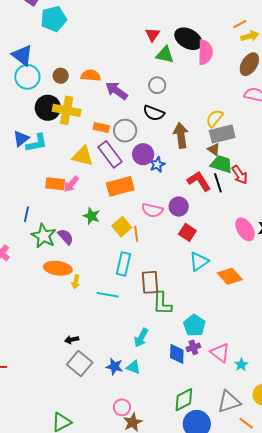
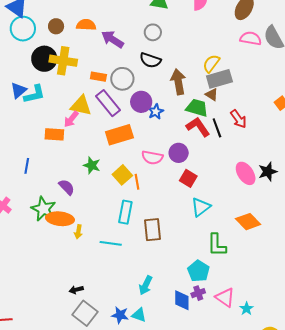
green trapezoid: (222, 164) -> (197, 108), moved
pink arrow: (71, 184) -> (71, 119), moved
green star: (44, 236) -> (43, 209), moved
orange diamond: (230, 276) -> (248, 222), moved
green L-shape: (162, 303) -> (217, 245), moved

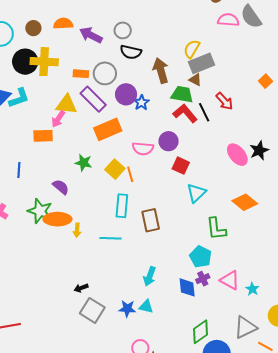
gray circle: (153, 32) -> (123, 30), moved

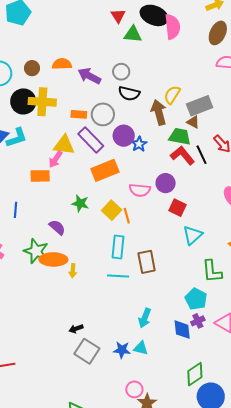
yellow semicircle: (192, 49) -> (172, 95), moved
cyan line: (111, 238) -> (118, 276), moved

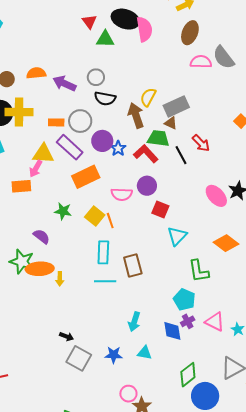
red L-shape: (182, 155) -> (146, 154), moved
black arrow: (76, 329) -> (67, 336), turned -136
cyan triangle: (141, 348) -> (145, 353), moved

